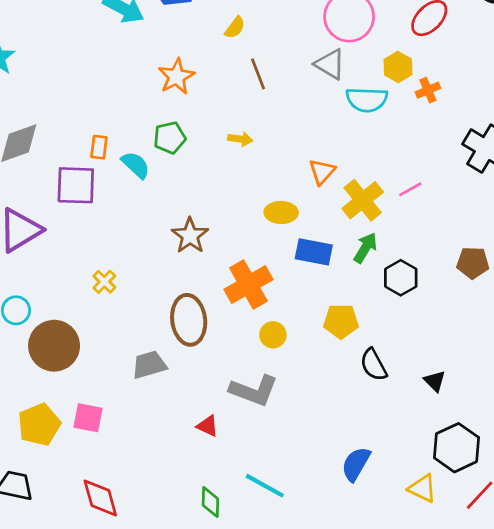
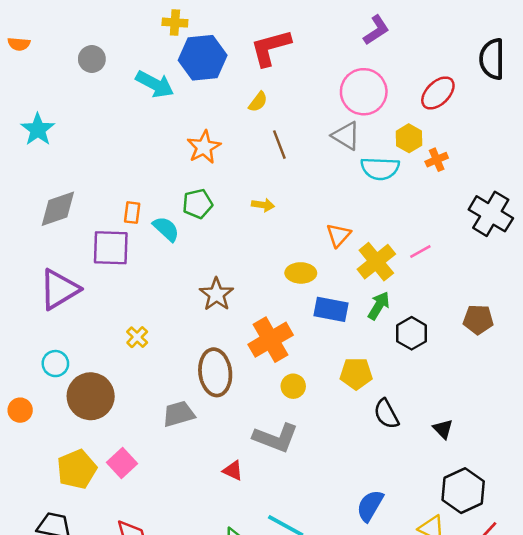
pink square: (88, 418) -> (122, 463), turned 36

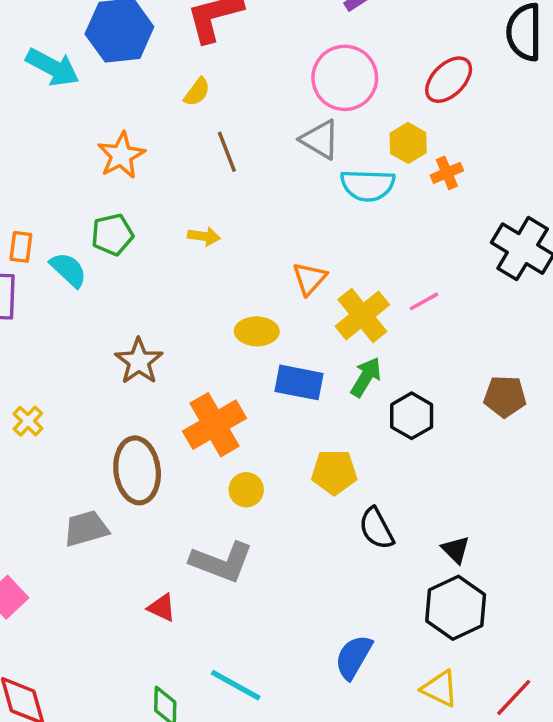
black hexagon: (463, 491) -> (456, 608), moved

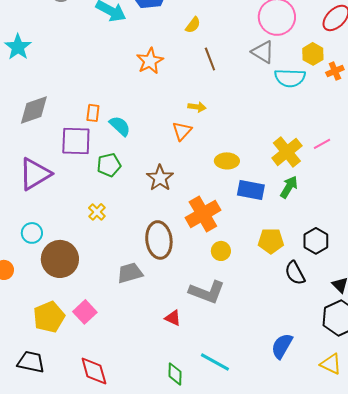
green pentagon: (112, 235) -> (109, 165), moved
orange triangle: (310, 279) -> (182, 131), moved
black hexagon: (412, 416) -> (316, 241), moved

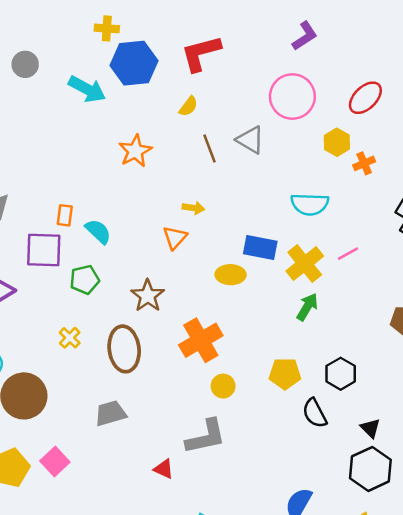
gray triangle: (263, 52) -> (250, 140), moved
cyan semicircle: (290, 78) -> (310, 204), moved
blue rectangle: (251, 190) -> (260, 247), moved
brown ellipse: (159, 240) -> (124, 349), moved
gray L-shape: (207, 292) -> (206, 437), turned -33

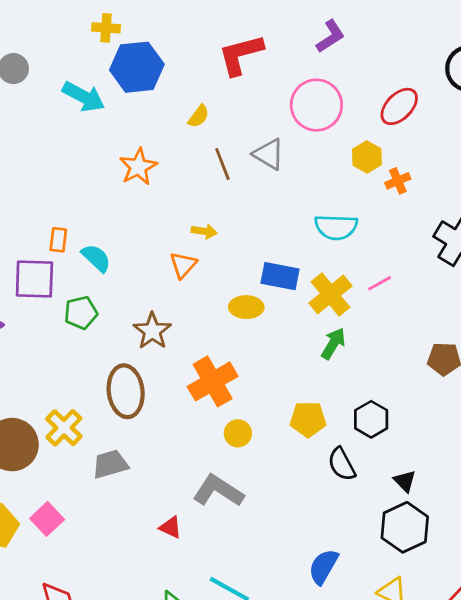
red L-shape: (201, 53) -> (241, 55), moved
yellow cross: (70, 338) -> (64, 428), moved, size x1.5
gray L-shape: (206, 437) -> (218, 491), turned -135

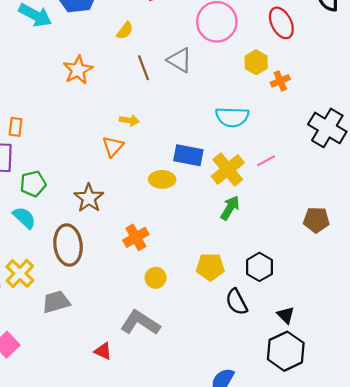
red ellipse: (399, 106) -> (281, 23), turned -72
cyan semicircle: (96, 258) -> (24, 218), moved
orange cross: (213, 381) -> (136, 237), size x0.7

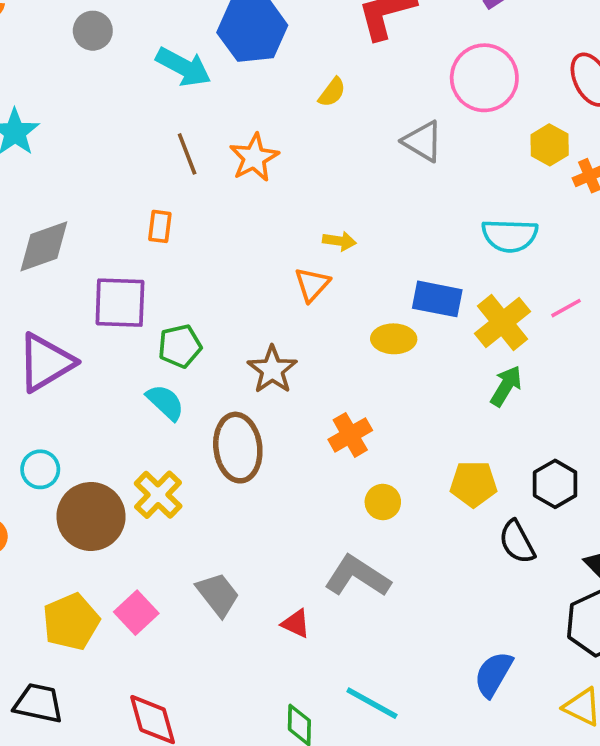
brown line: (144, 68) -> (187, 154), moved
orange rectangle: (16, 127) -> (160, 226), moved
gray trapezoid: (56, 302) -> (218, 594), moved, turned 68

